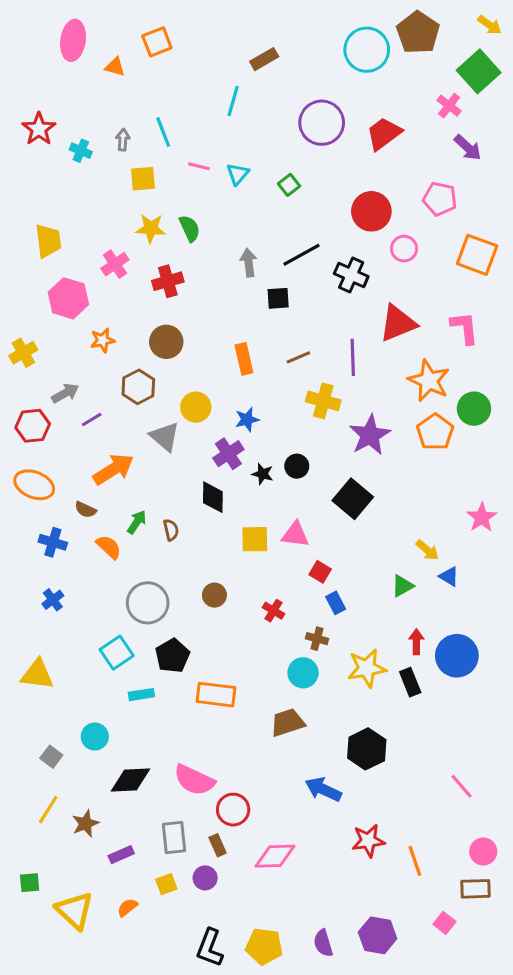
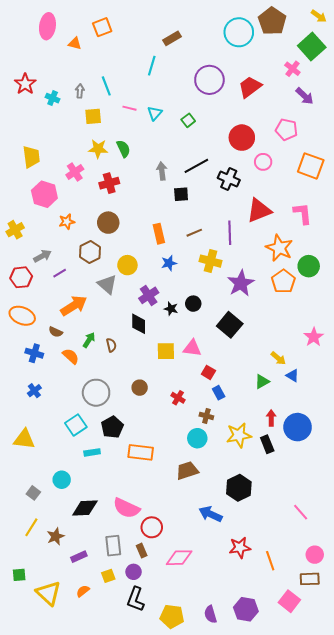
blue star: (247, 420) -> (169, 263), moved
pink square: (444, 923) -> (289, 601), size x1.5
black L-shape: (210, 948) -> (136, 599), moved

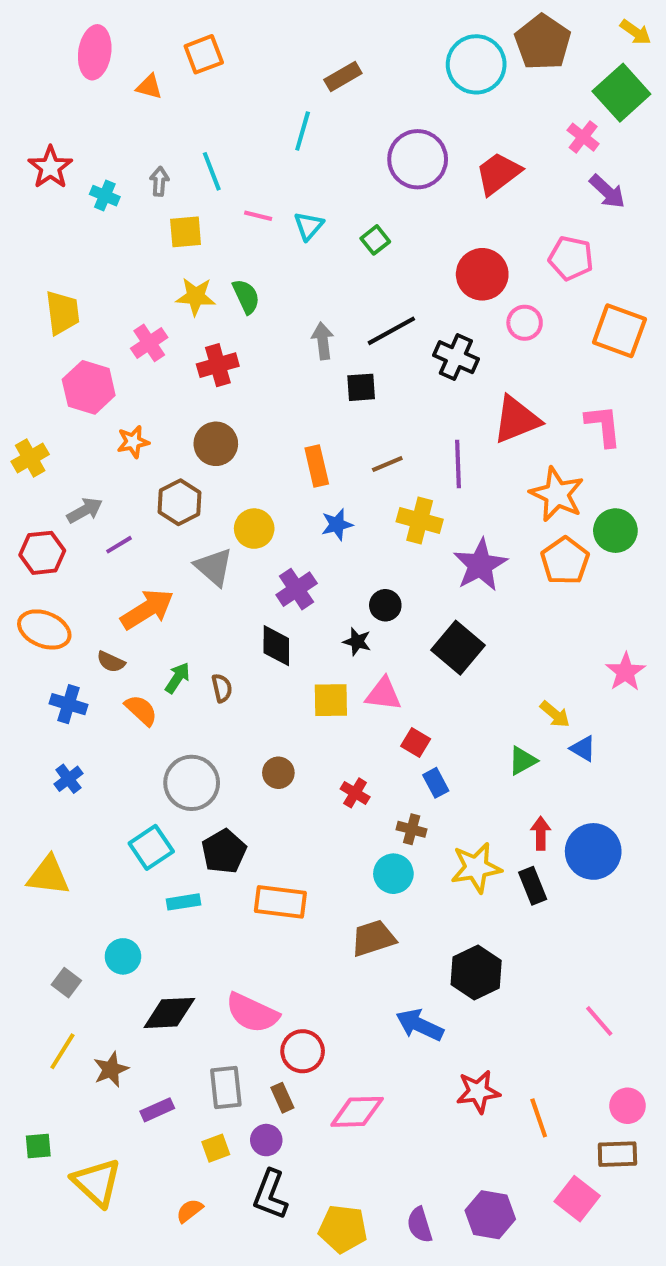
black star: (171, 309) -> (357, 642), moved
orange semicircle: (83, 591) -> (190, 1211), moved

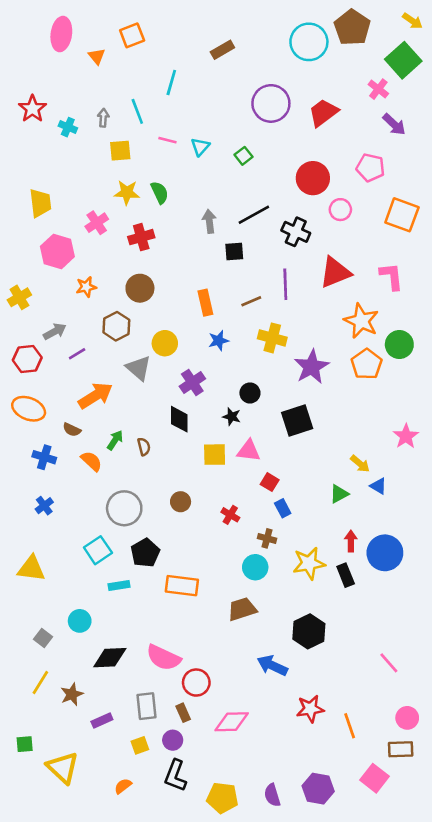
orange triangle: (149, 87) -> (97, 56), turned 36
cyan line: (303, 131) -> (171, 82), moved
purple line: (458, 464) -> (285, 284), moved
black square: (458, 648) -> (297, 420), turned 32

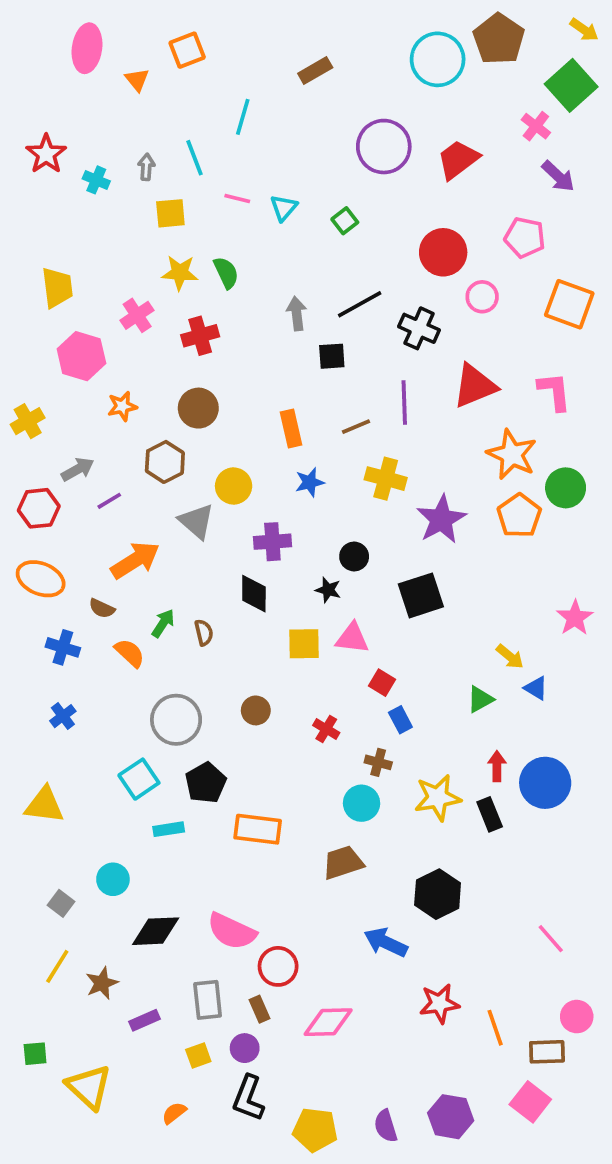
purple cross: (192, 383) -> (272, 542), turned 30
brown rectangle: (401, 749) -> (547, 1052), moved

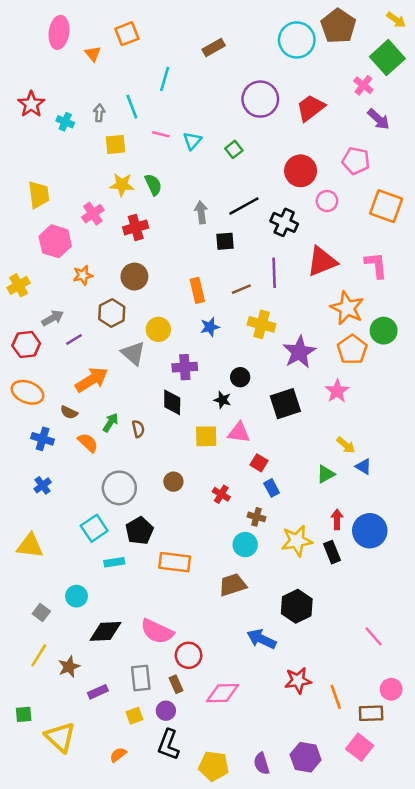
pink star: (575, 618) -> (337, 391), moved

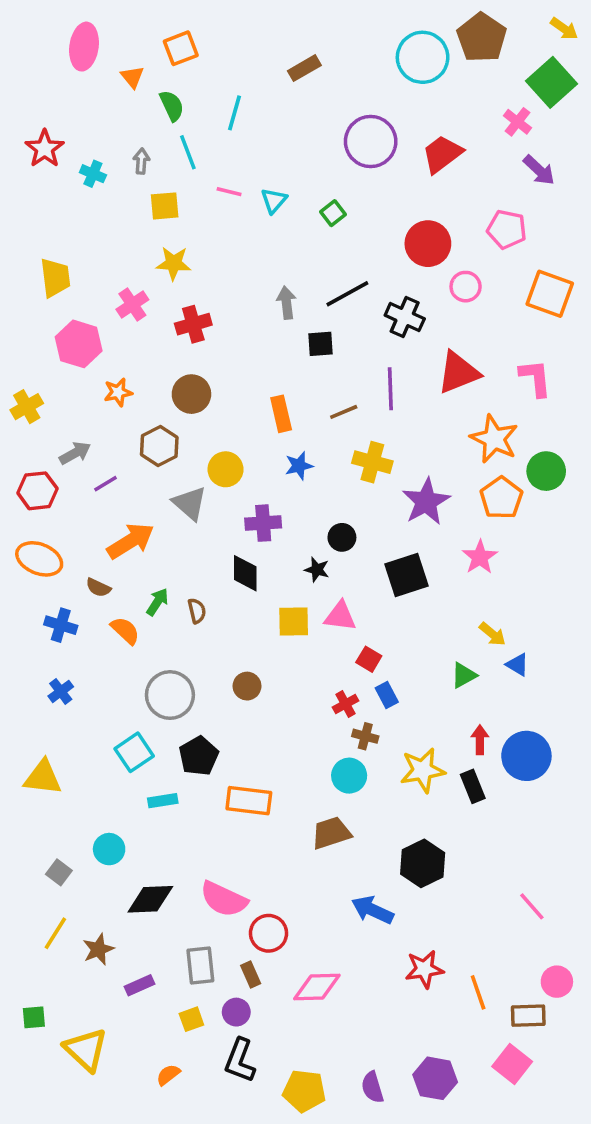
green semicircle: (153, 185) -> (172, 106), moved
red cross: (221, 494) -> (346, 704), moved, turned 30

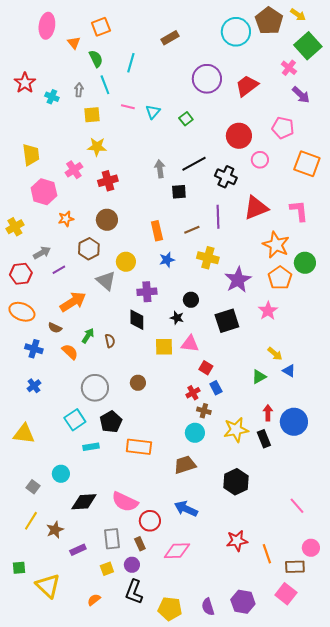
yellow arrow: (564, 29) -> (298, 15), moved
blue arrow: (372, 910) -> (186, 509), moved

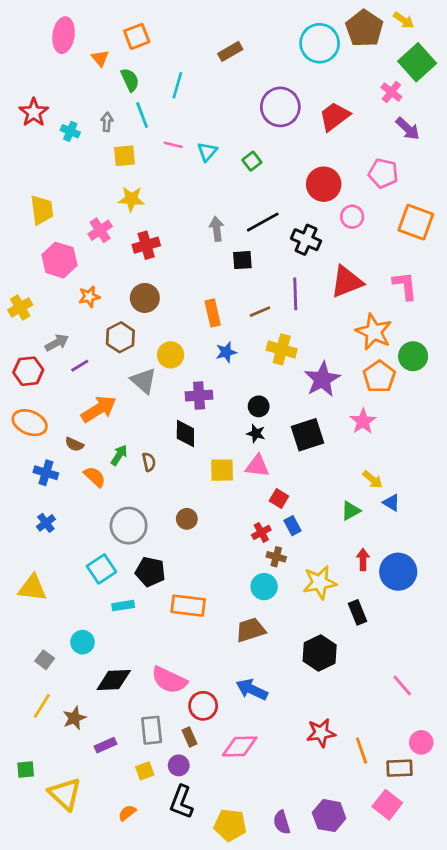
black star: (177, 318) -> (256, 433), moved
black pentagon: (111, 422) -> (150, 572), turned -30
black rectangle: (264, 439) -> (358, 612), moved

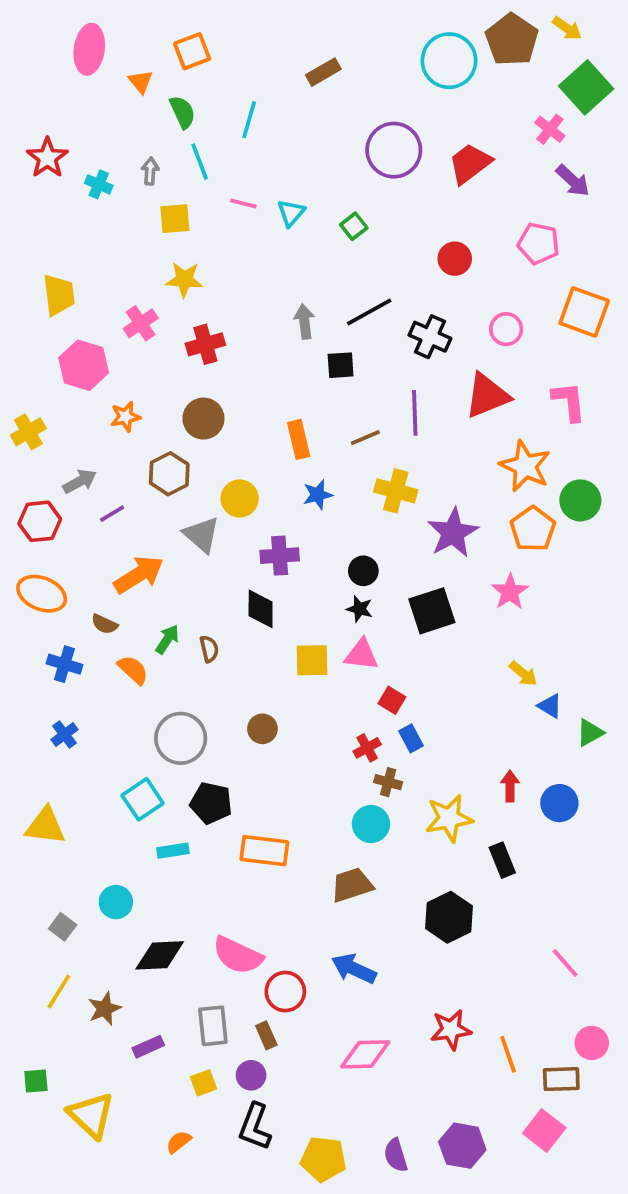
red circle: (324, 184) -> (455, 259), size x0.7
pink circle: (352, 217) -> (506, 329), moved
green triangle: (351, 511) -> (590, 733), moved
blue circle: (398, 572) -> (559, 803), size x0.7
pink diamond: (240, 746) -> (365, 1054), moved

